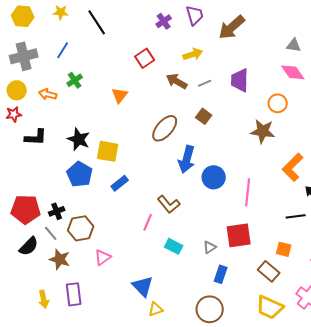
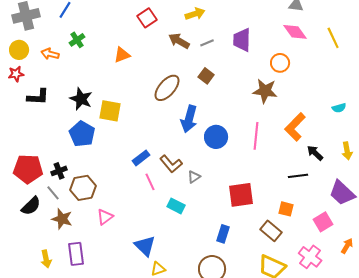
orange triangle: (120, 95) -> (122, 55), turned 30
blue rectangle: (120, 183) -> (141, 158), moved
pink line: (248, 192) -> (256, 136), moved
pink line: (148, 222) -> (150, 182), turned -48
gray triangle: (210, 247) -> (194, 177), moved

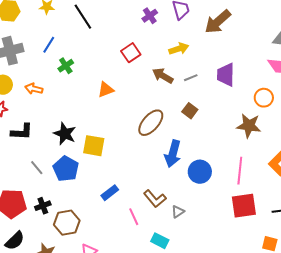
green cross: (77, 40) -> (66, 66), moved
blue rectangle: (141, 158) -> (110, 193), moved
gray line: (53, 193) -> (37, 168), moved
red square: (241, 195) -> (244, 206), moved

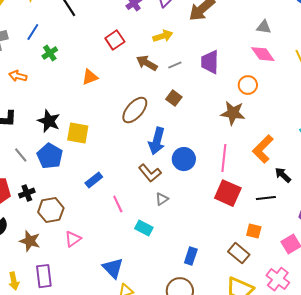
brown L-shape: (155, 199) -> (150, 173), moved
red square: (244, 206) -> (228, 193), turned 32

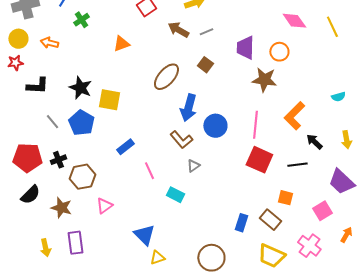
purple trapezoid: (210, 62) -> (245, 48), moved
blue rectangle: (191, 256) -> (241, 223), moved

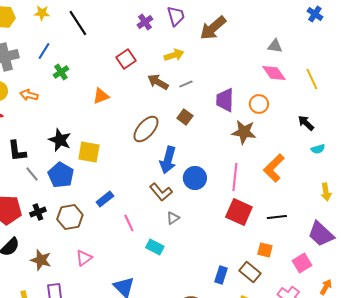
black L-shape: (37, 86) -> (17, 151), moved, turned 80
black arrow: (314, 142) -> (306, 123), moved
brown hexagon: (82, 177) -> (70, 217), moved

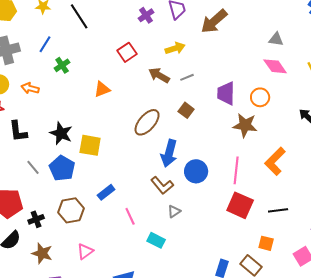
black L-shape: (17, 151) -> (18, 131), moved
black cross: (38, 212) -> (36, 219), moved

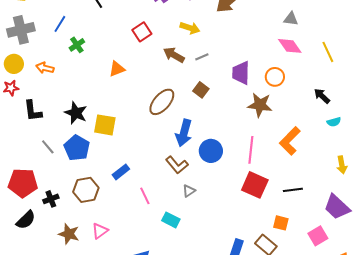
yellow arrow: (175, 48) -> (190, 28), turned 36
brown star: (42, 253) -> (69, 234), moved

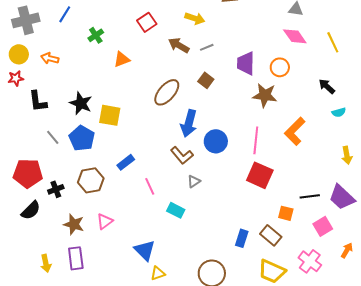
green cross: (77, 45) -> (96, 35), moved
black line: (293, 190) -> (310, 196), moved

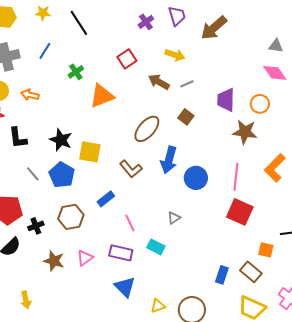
orange triangle: (122, 59) -> (102, 96), size x1.5
brown L-shape: (182, 155) -> (131, 169), moved
purple rectangle: (76, 258) -> (121, 253), moved, turned -70
yellow triangle: (158, 273) -> (158, 306), moved

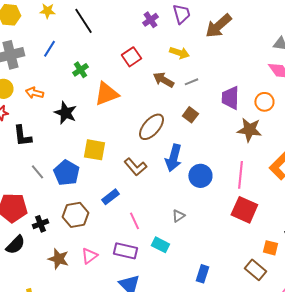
black star: (61, 140) -> (65, 113), moved
blue rectangle: (222, 275) -> (202, 274), moved

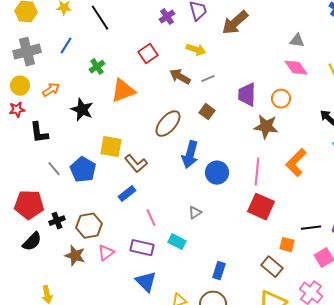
orange arrow: (34, 93) -> (51, 90), turned 132
brown L-shape: (135, 167) -> (136, 164), moved
brown hexagon: (75, 215) -> (89, 226), moved

